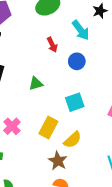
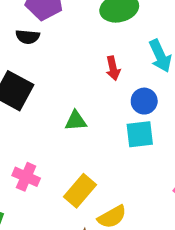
cyan square: (75, 102) -> (140, 134), moved
pink cross: (12, 126) -> (26, 177), turned -35

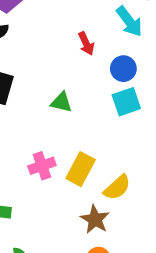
green triangle: (76, 121) -> (61, 102), turned 30
pink cross: (26, 177) -> (42, 166), moved, turned -30

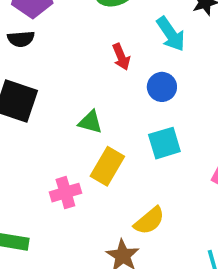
cyan square: (126, 102) -> (164, 143), moved
yellow rectangle: (81, 169) -> (107, 166), moved

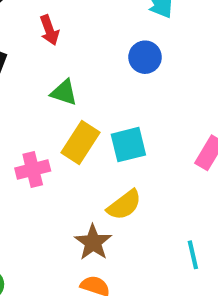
red arrow: (121, 57) -> (49, 30), moved
cyan square: (164, 143) -> (128, 145), moved

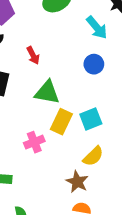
green triangle: (64, 93) -> (47, 92), size x1.5

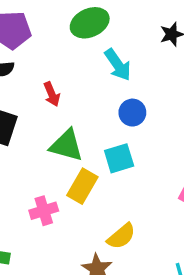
cyan arrow: (97, 27) -> (118, 65), moved
cyan square: (91, 119) -> (119, 158), moved

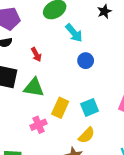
green triangle: (66, 145) -> (34, 87), moved
cyan square: (119, 158) -> (90, 107), moved

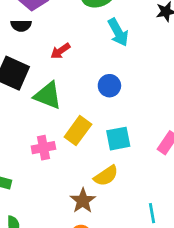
red arrow: (36, 54) -> (60, 51), turned 72
blue circle: (86, 61) -> (109, 86), moved

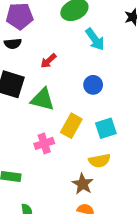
yellow semicircle: (106, 176) -> (99, 161), turned 30

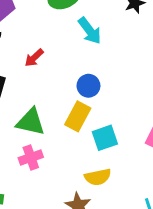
green triangle: (42, 99) -> (31, 122), moved
yellow rectangle: (71, 126) -> (78, 116), moved

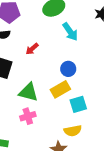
yellow rectangle: (78, 116) -> (60, 89), turned 30

